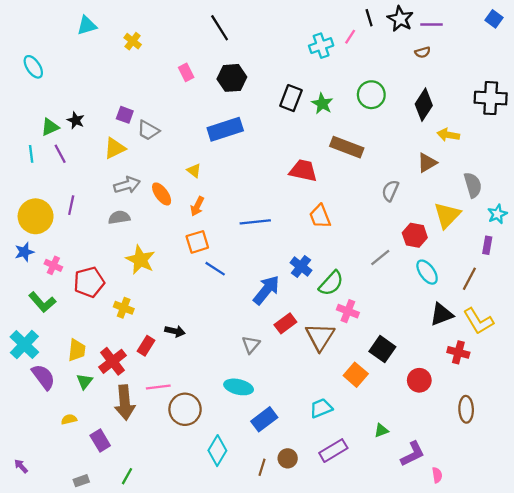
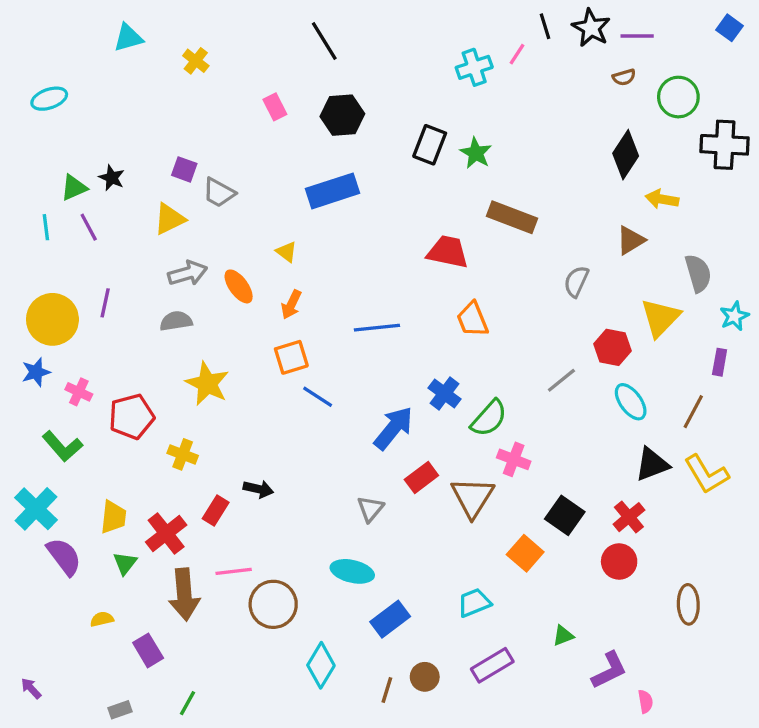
cyan ellipse: (33, 67) -> (49, 99), turned -75
green circle: (371, 95) -> (678, 97), moved
red cross: (458, 352) -> (629, 517), moved, turned 35

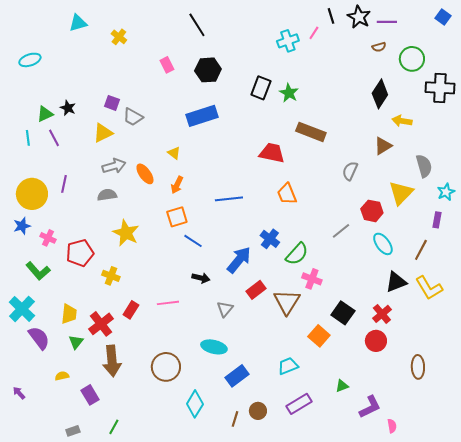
black arrow: (258, 489) -> (201, 278), moved
pink line: (234, 571) -> (168, 303), moved
purple arrow: (31, 688) -> (19, 393), moved

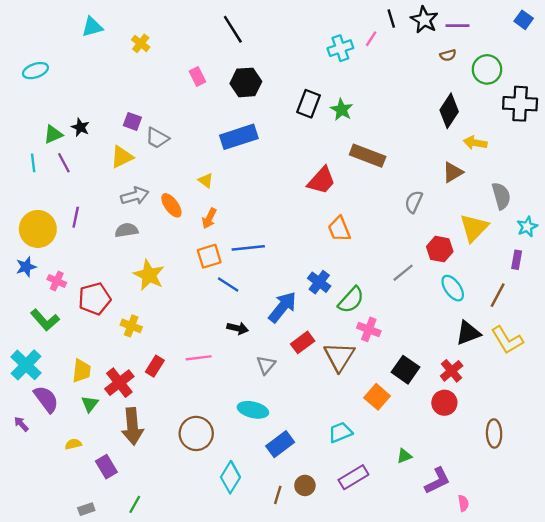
red trapezoid: (272, 153) -> (322, 181), turned 120
blue line: (229, 199) -> (248, 248), moved
purple arrow: (19, 393) -> (21, 424), moved

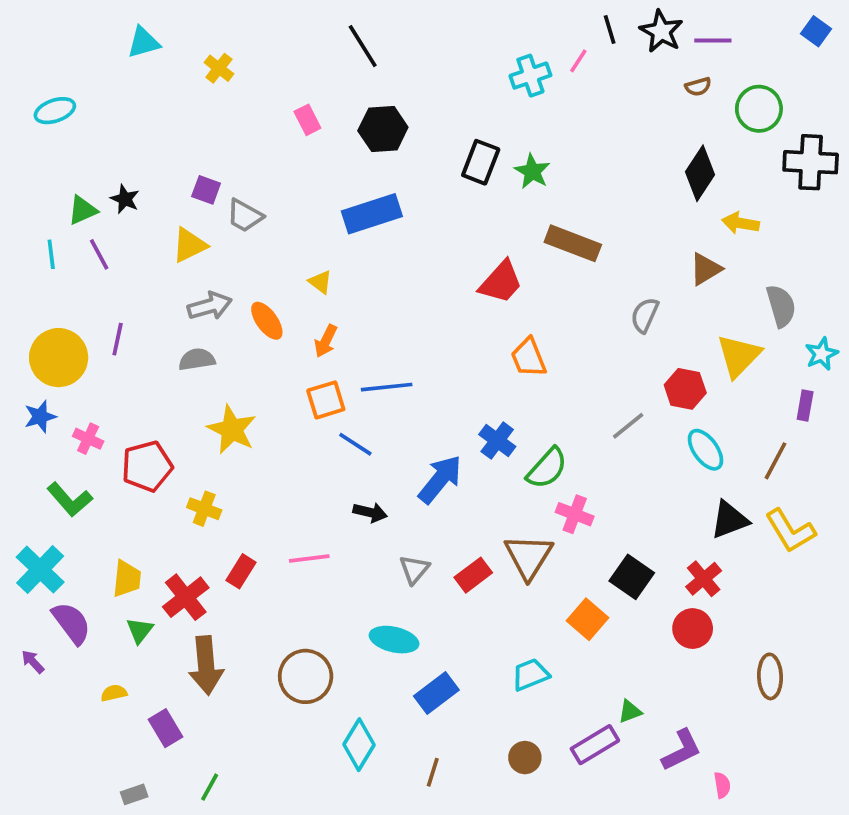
red rectangle: (303, 342) -> (473, 575), moved
purple rectangle: (353, 477) -> (595, 745), moved
brown circle: (305, 485) -> (525, 758), moved

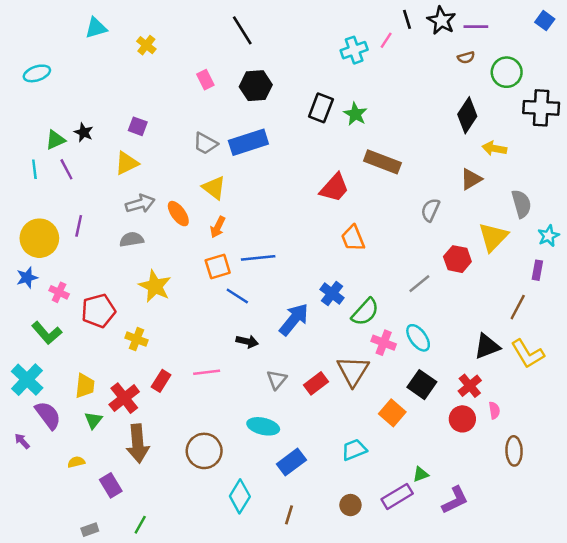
gray trapezoid: (245, 216) -> (205, 144), moved
yellow triangle: (320, 282) -> (214, 188), size x1.5
cyan ellipse: (705, 450) -> (418, 338), moved
pink semicircle: (722, 785) -> (494, 410), moved

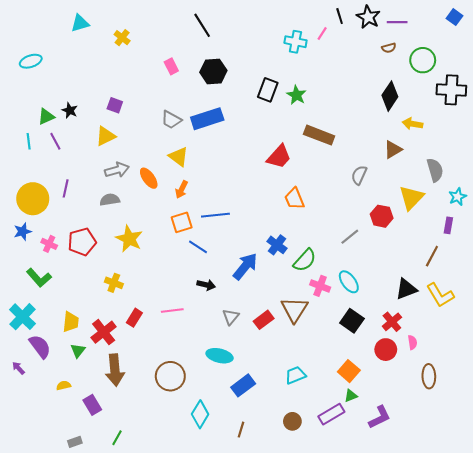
cyan cross: (354, 50) -> (295, 42), turned 30
red pentagon: (98, 311) -> (82, 242), moved
orange square: (392, 413) -> (349, 371), moved

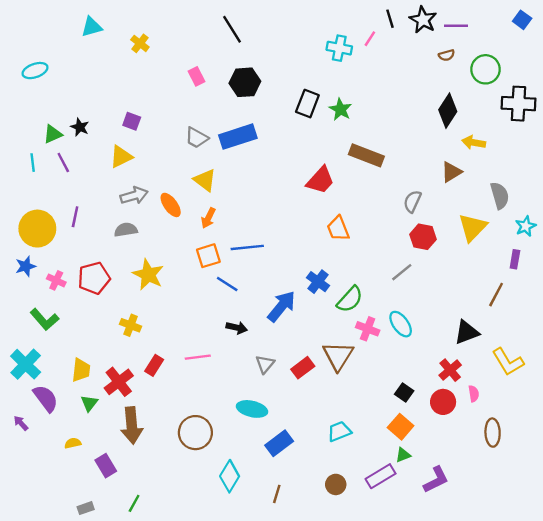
red hexagon: (382, 216) -> (423, 237), moved
yellow L-shape: (440, 295) -> (508, 362), moved
black square: (352, 321) -> (404, 392), moved, size x0.7

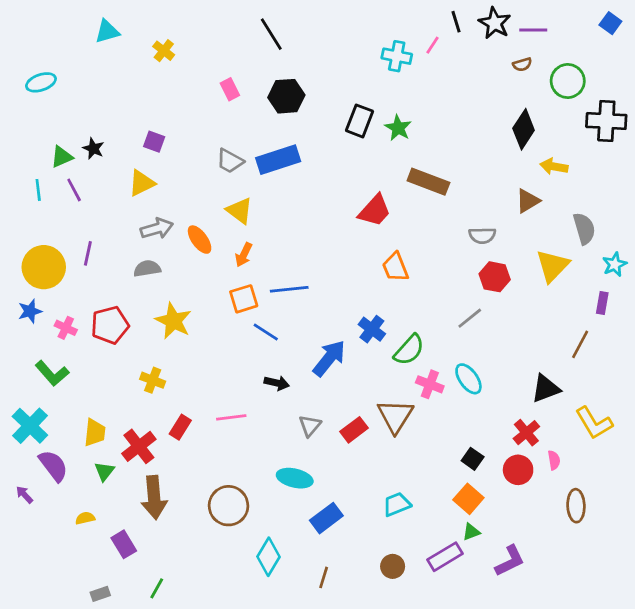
gray semicircle: (412, 201) -> (482, 235), turned -115

